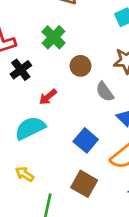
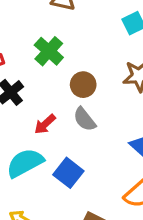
gray semicircle: (105, 92) -> (84, 119), moved
blue square: (86, 140) -> (68, 173), moved

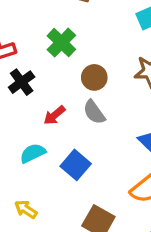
cyan semicircle: (25, 163) -> (33, 153), size x0.7

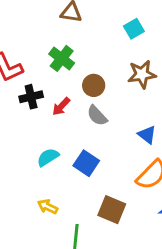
black cross: (22, 82) -> (31, 97), turned 30
red arrow: (54, 115) -> (61, 106), moved

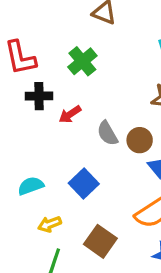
brown circle: (94, 85) -> (140, 140), moved
cyan semicircle: (48, 157) -> (31, 186), moved
yellow arrow: (48, 207) -> (50, 224), moved, turned -60

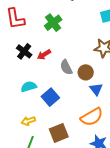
black cross: (39, 96) -> (24, 51), moved, turned 35
cyan semicircle: (31, 186) -> (29, 87), moved
brown square: (100, 241) -> (59, 133), turned 30

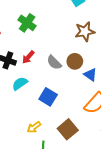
cyan semicircle: (29, 87) -> (20, 84), moved

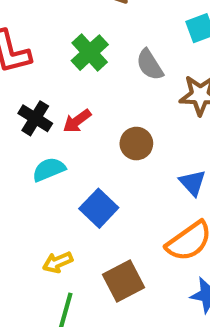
brown circle: (75, 61) -> (136, 144), moved
gray semicircle: (54, 62) -> (150, 65), moved

